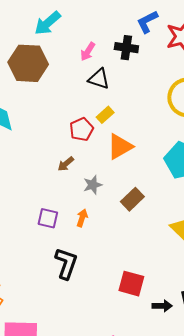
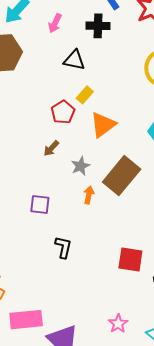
pink arrow: (88, 52) -> (55, 23), moved
brown rectangle: (132, 199) -> (122, 176), size x1.6
orange arrow: (82, 218) -> (89, 195), moved
black L-shape: (66, 263) -> (63, 247), size x0.7

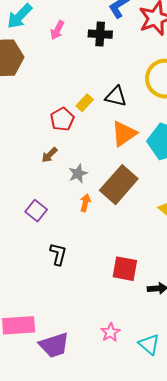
black triangle: (74, 60) -> (116, 96), moved
orange triangle: (103, 125) -> (124, 134), moved
purple square: (40, 204) -> (36, 211), turned 30

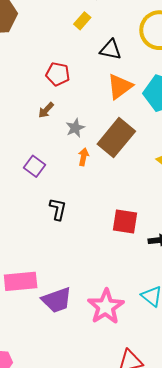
yellow rectangle: (85, 103) -> (82, 21), moved
red pentagon: (62, 119) -> (58, 74), turned -30
pink star: (110, 332) -> (106, 307), moved, size x1.8

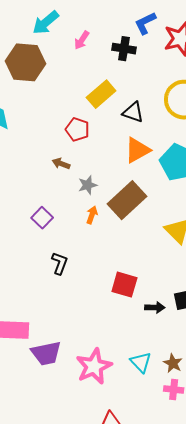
yellow rectangle: (82, 21) -> (101, 94), moved, size x1.6
brown arrow: (46, 110) -> (61, 164), turned 60

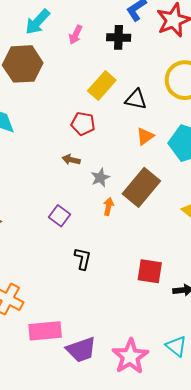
orange triangle: (137, 150) -> (145, 136), size x0.7

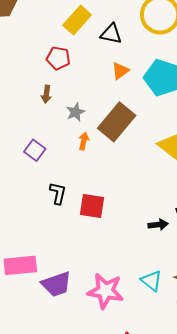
brown arrow: (71, 160) -> (46, 94), turned -96
red square: (150, 271) -> (92, 206), moved
pink star: (130, 356) -> (105, 291), turned -30

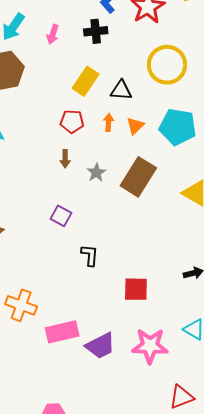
orange arrow: (84, 141) -> (108, 122), moved
red square: (92, 206) -> (136, 289), moved

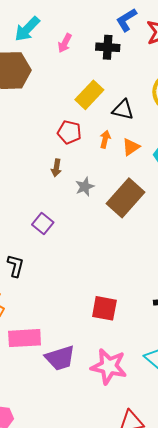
black L-shape: (90, 255) -> (16, 266), moved

